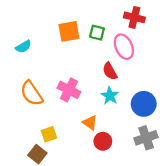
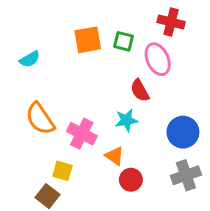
pink cross: (69, 90) -> (82, 134), moved
cyan star: (110, 96) -> (126, 120), moved, turned 30
yellow square: (49, 134) -> (62, 171), turned 35

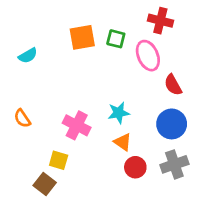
red semicircle: (140, 90) -> (173, 85), moved
orange semicircle: (40, 119) -> (22, 118), moved, size x0.6
orange triangle: (115, 156) -> (123, 142), moved
red circle: (131, 180) -> (135, 167), moved

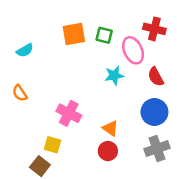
red cross: (160, 21) -> (154, 29), moved
cyan star: (119, 113) -> (114, 76), moved
orange semicircle: (22, 118) -> (20, 93), moved
red circle: (135, 167) -> (108, 151), moved

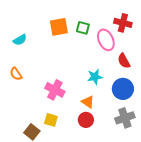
cyan star: (114, 76) -> (95, 77), moved
yellow square: (52, 145) -> (51, 120), moved

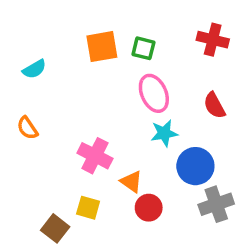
pink ellipse: (106, 40) -> (154, 93), moved
blue circle: (123, 89) -> (195, 166), moved
orange triangle: (88, 102) -> (131, 182), moved

